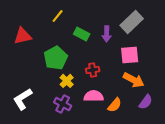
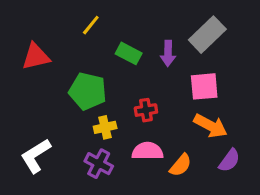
green pentagon: (56, 58) -> (88, 91), turned -30
yellow cross: (67, 81) -> (105, 127), turned 32

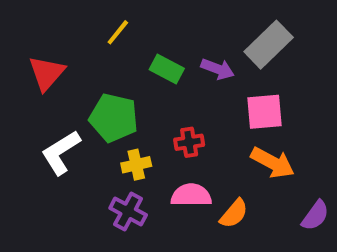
purple arrow: (168, 53) -> (218, 69), turned -70
red triangle: (36, 57) -> (47, 73), turned -36
white L-shape: (36, 156) -> (61, 152), moved
purple semicircle: (229, 160) -> (315, 216), moved

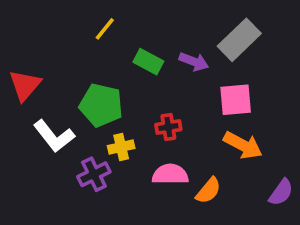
red triangle: (47, 73) -> (25, 85), moved
white L-shape: (61, 152) -> (54, 136), turned -96
purple cross: (128, 211) -> (94, 174), moved, turned 36

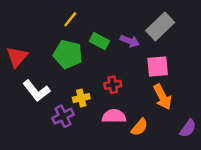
green pentagon: (101, 105) -> (68, 54), moved
orange arrow: (243, 145) -> (162, 97), turned 35

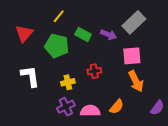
red triangle: (17, 57) -> (24, 34), moved
white L-shape: (36, 91) -> (30, 76), turned -150
purple cross: (63, 116) -> (66, 107), moved
pink semicircle: (114, 116) -> (90, 111), moved

